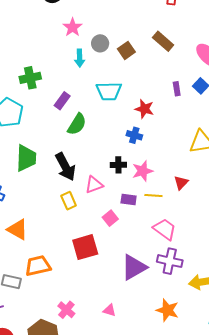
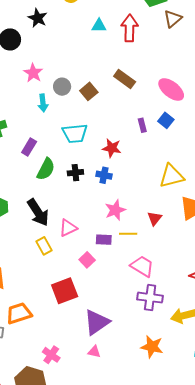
black cross: (118, 165) -> (75, 173), moved
purple triangle: (134, 267) -> (97, 322), moved

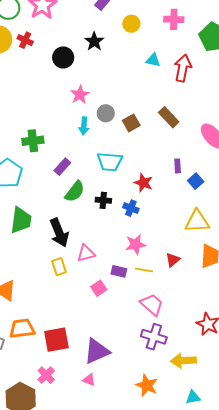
blue square: (166, 120) -> (196, 181), moved
red square: (65, 291) -> (56, 340), moved

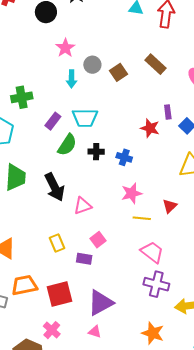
cyan trapezoid: (110, 162) -> (85, 118), moved
red star: (143, 183) -> (150, 128), moved
yellow rectangle: (59, 267) -> (57, 243), moved
purple rectangle: (119, 271) -> (84, 259), moved

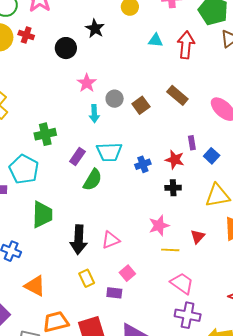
black cross: (96, 152) -> (173, 188), moved
blue cross: (124, 157) -> (143, 164), moved, turned -35
black arrow: (54, 187) -> (79, 240), moved, turned 32

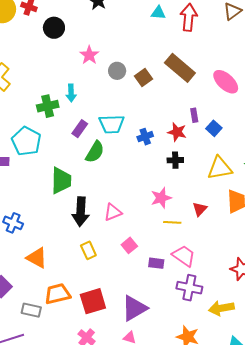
black circle: (66, 48) -> (54, 28), moved
brown rectangle: (177, 95) -> (180, 68), size x1.4
cyan arrow: (94, 114) -> (71, 93), moved
green trapezoid: (42, 214) -> (61, 181), moved
purple rectangle: (114, 293) -> (156, 263), moved

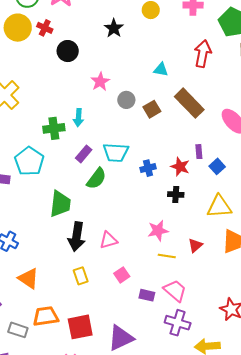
cyan triangle: (158, 13) -> (161, 70), moved

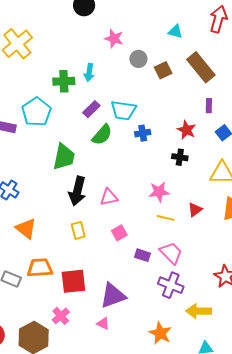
pink star: (100, 82) -> (114, 38), turned -30
purple rectangle: (199, 152) -> (209, 106), moved
blue cross: (148, 168) -> (143, 133), moved

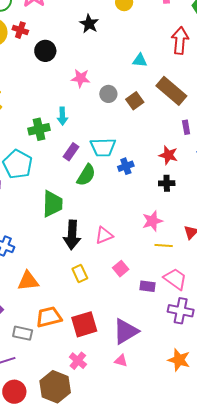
orange triangle: (26, 229) -> (28, 281), turned -35

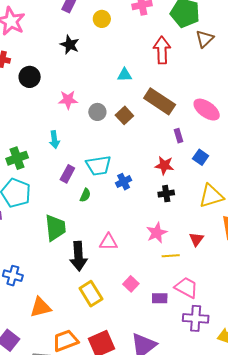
green cross: (39, 129) -> (17, 158), moved
green semicircle: (86, 175) -> (85, 195), size x0.6
pink triangle: (104, 235) -> (108, 242), moved, turned 30
yellow rectangle: (80, 273) -> (91, 294), size x1.4

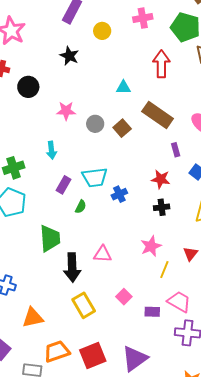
yellow line: (171, 256) -> (164, 270), turned -66

